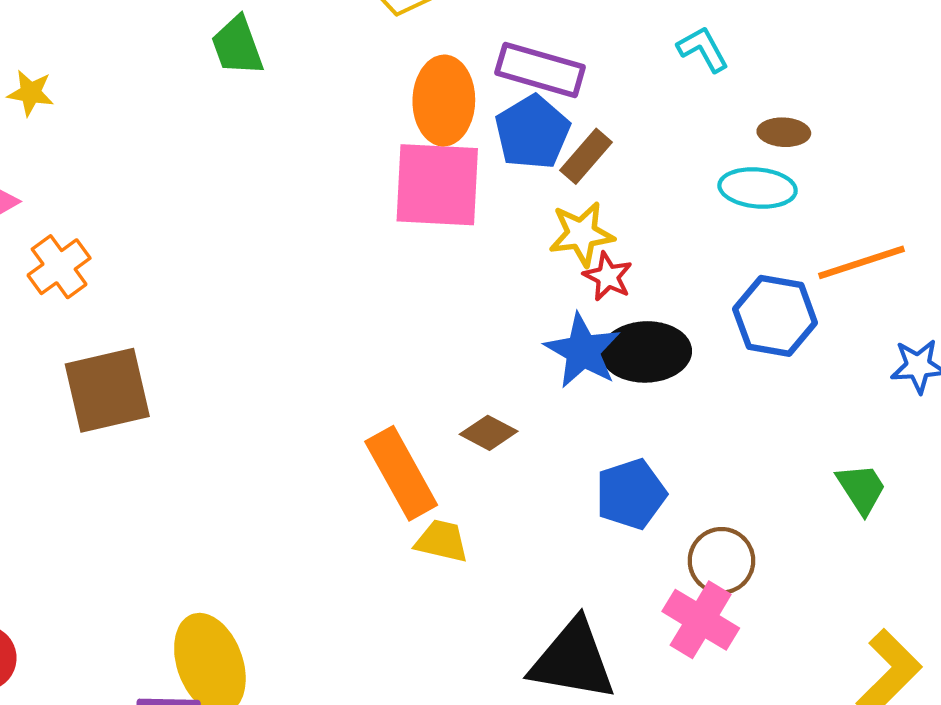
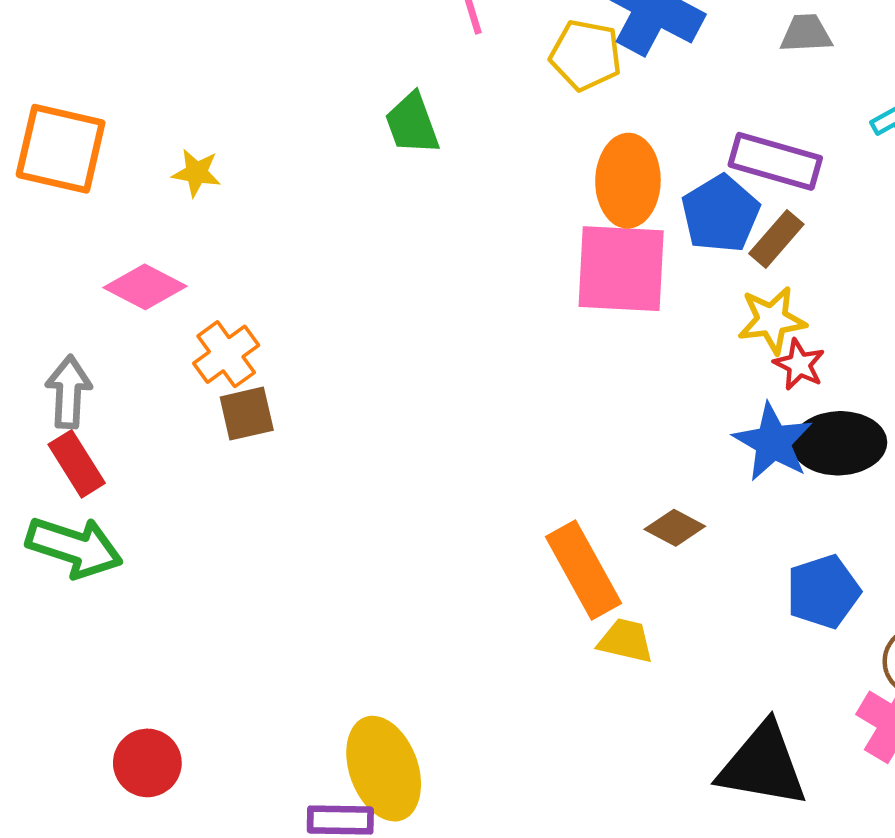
purple rectangle: (540, 70) -> (775, 161), moved
brown square: (107, 390) -> (247, 414), moved, size x0.6

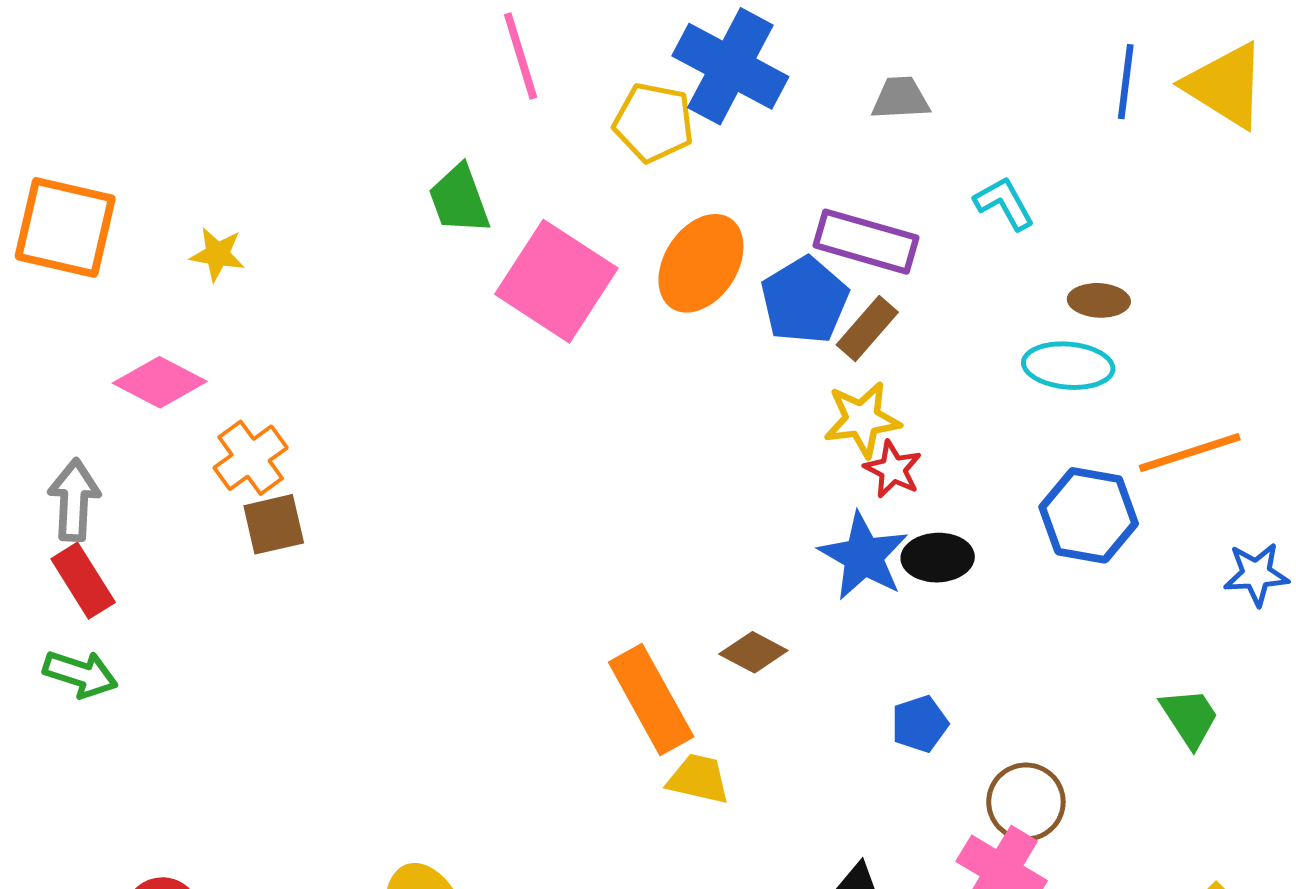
orange ellipse: (628, 181) -> (701, 263), turned 32
pink square: (621, 269) -> (556, 281), moved, turned 30
black ellipse: (839, 443) -> (938, 558), size x0.7
green arrow: (74, 547) -> (80, 674), size x0.7
blue pentagon: (823, 592) -> (920, 724), size x0.7

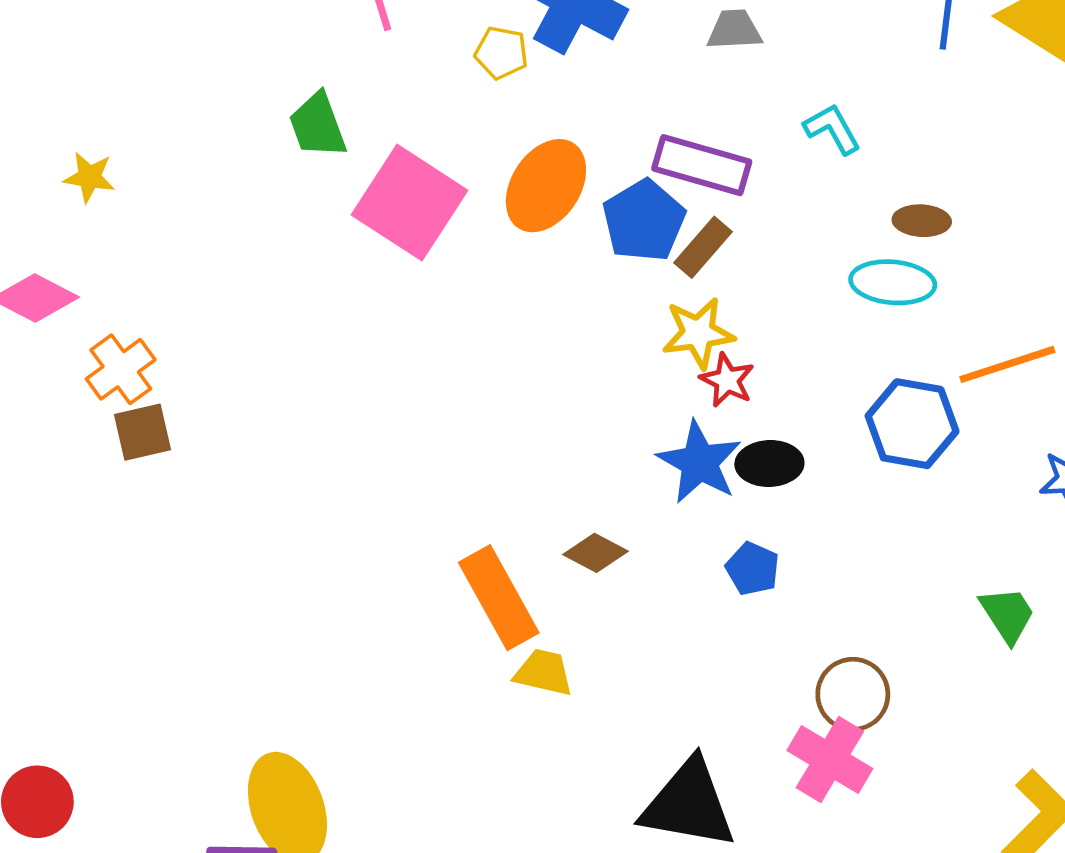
yellow pentagon: (654, 123) -> (501, 53), size x0.7
blue pentagon: (920, 724) -> (753, 569), moved, turned -30

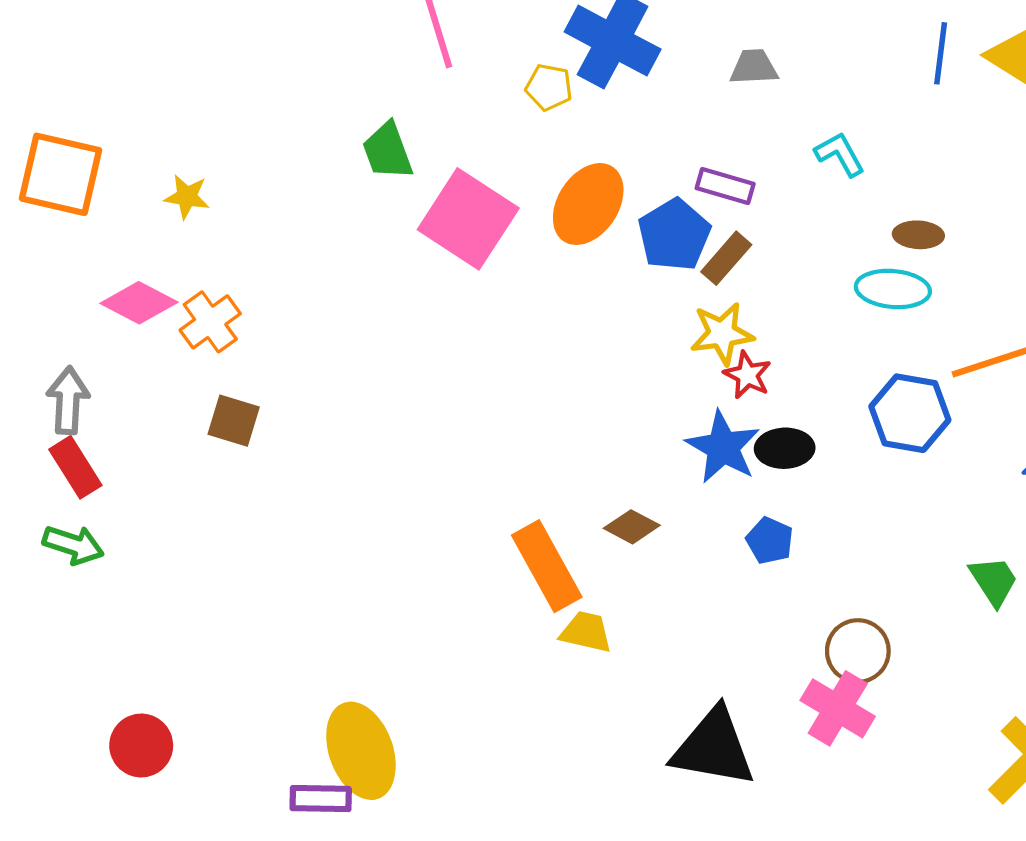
purple rectangle: (702, 165) -> (725, 186), size x0.7
orange cross: (121, 369) -> (210, 322), moved
brown square: (142, 432) -> (234, 421), turned 30

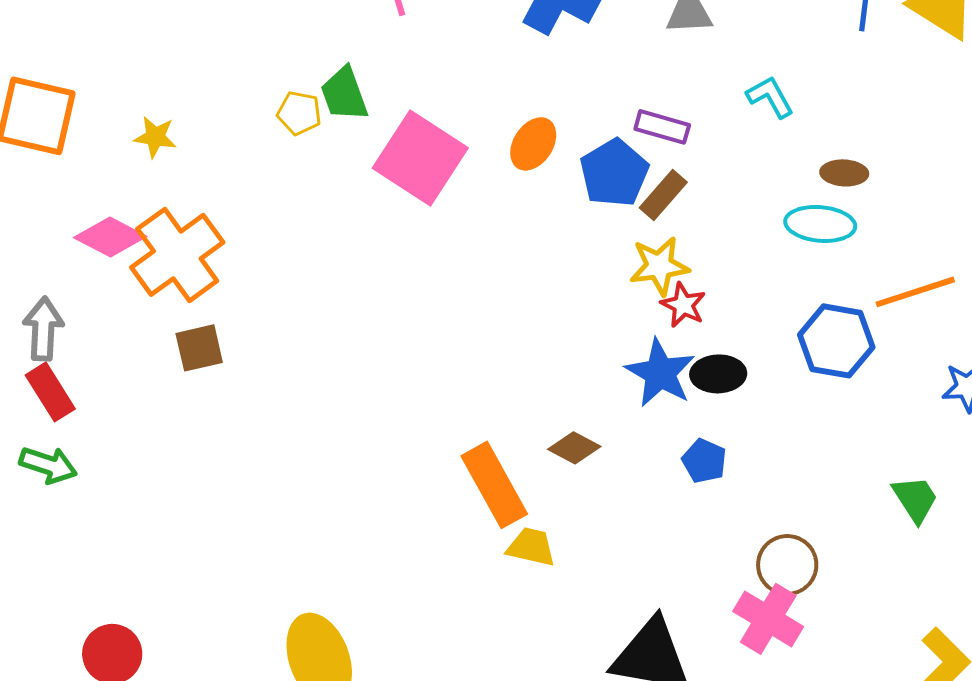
yellow pentagon: (549, 87) -> (299, 113), moved
orange ellipse: (588, 204) -> (533, 144), size x0.7
orange cross: (210, 322) -> (177, 255), size x1.6
brown square: (234, 421) -> (199, 348), turned -30

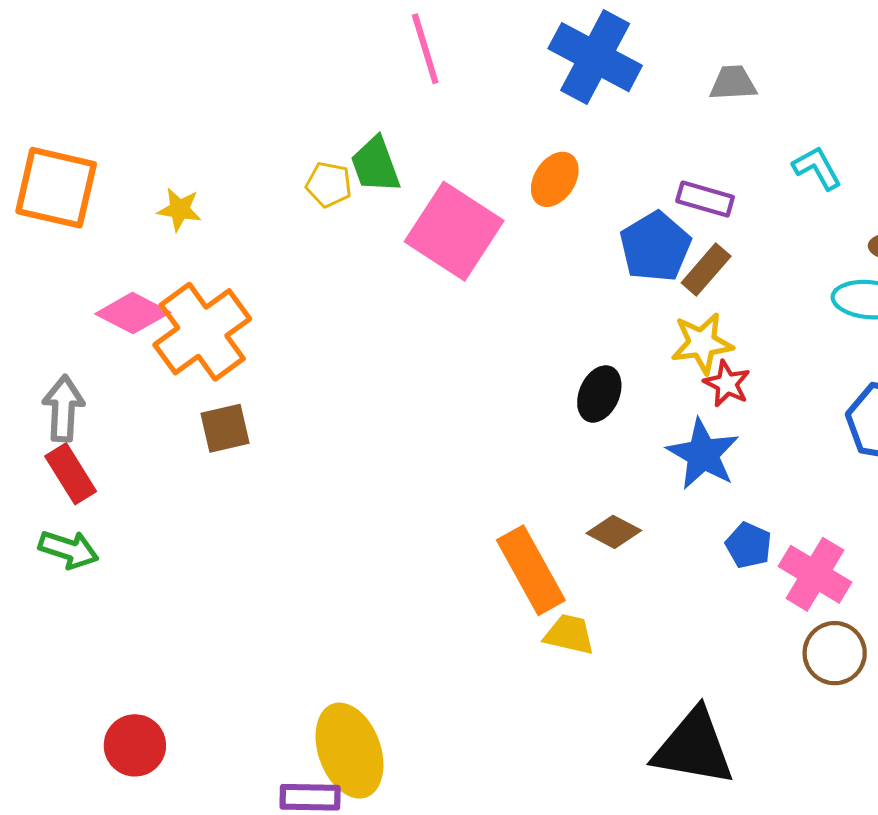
orange ellipse: (533, 144) -> (555, 179), moved
black ellipse: (718, 374) -> (599, 394), moved, turned -64
pink cross: (768, 619) -> (815, 574), moved

